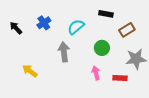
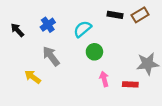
brown rectangle: (127, 30) -> (140, 15), moved
green circle: (102, 48) -> (94, 52), moved
gray arrow: (64, 52) -> (51, 56), moved, turned -30

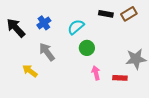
black arrow: (17, 30) -> (16, 28), size x1.5

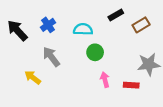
black rectangle: (106, 14) -> (116, 15), turned -40
brown rectangle: (129, 14) -> (141, 25), moved
cyan semicircle: (76, 27) -> (83, 29), turned 42

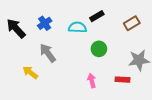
black rectangle: (116, 15) -> (97, 16), moved
green circle: (95, 52) -> (99, 49), moved
pink arrow: (105, 80) -> (92, 81), moved

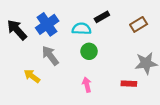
blue cross: (45, 23) -> (47, 24), size x1.5
green circle: (99, 49) -> (89, 51), moved
pink arrow: (92, 81) -> (87, 85), moved

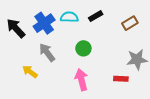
cyan semicircle: (81, 29) -> (69, 17), moved
pink arrow: (87, 85) -> (81, 80), size x1.5

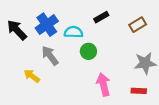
cyan semicircle: (69, 17) -> (73, 32), moved
red rectangle: (121, 79) -> (139, 91), moved
pink arrow: (81, 80) -> (103, 84), moved

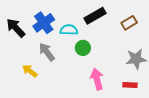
black rectangle: (101, 17) -> (95, 16), size x1.5

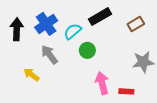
black arrow: (16, 28) -> (17, 29), turned 45
cyan semicircle: (69, 30) -> (73, 31), turned -42
red rectangle: (130, 85) -> (126, 91), moved

